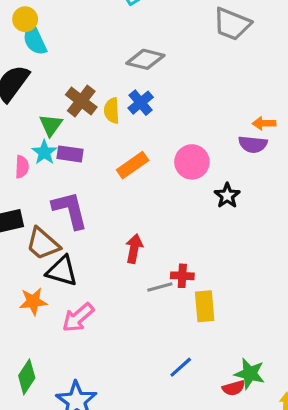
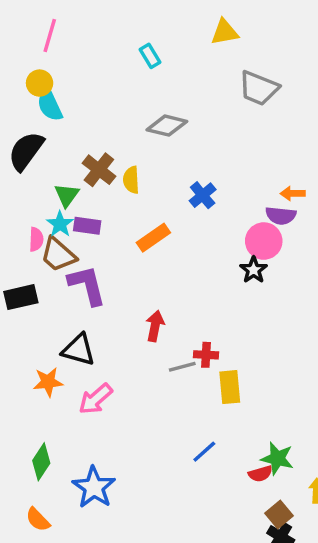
blue cross: (141, 103) -> (203, 195), moved
pink circle: (192, 162) -> (264, 241), moved
brown trapezoid: (43, 244) -> (58, 255), moved

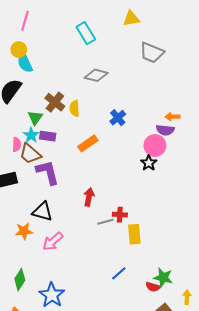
cyan rectangle: (150, 56) -> (86, 33), size x1.5
red semicircle: (260, 474) -> (153, 287), turned 32

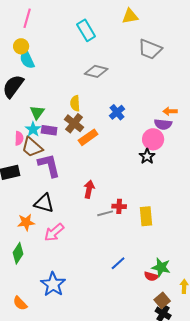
brown cross: (55, 102) -> (74, 123), moved
yellow rectangle: (134, 234) -> (146, 216), moved
green diamond: (20, 280) -> (18, 253), moved

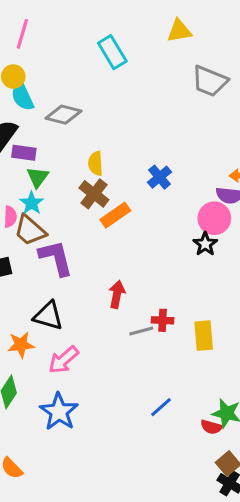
gray diamond: (96, 71) -> (64, 115), moved
purple rectangle: (49, 130) -> (24, 153), moved
blue star: (53, 284) -> (59, 412), moved

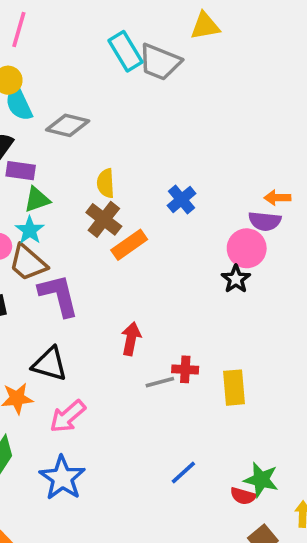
gray trapezoid: (210, 81) -> (160, 62), moved
green triangle: (38, 177) -> (37, 199), turned 35

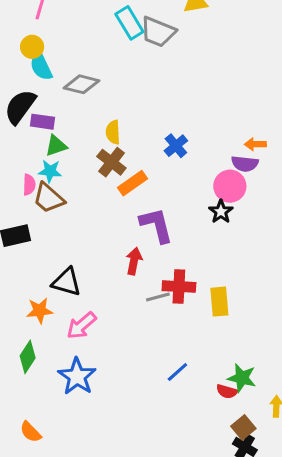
cyan star: (30, 230) -> (50, 171), turned -30
purple L-shape: (59, 295) -> (156, 225), moved
red cross: (185, 369) -> (179, 287), size x1.5

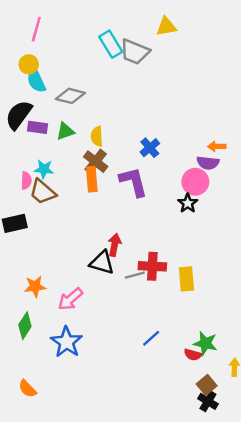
green triangle: (56, 146) -> (65, 131), moved
orange rectangle: (132, 183) -> (92, 179), moved, turned -60
purple L-shape: (156, 225) -> (133, 182), moved
black triangle: (67, 282) -> (102, 263), moved

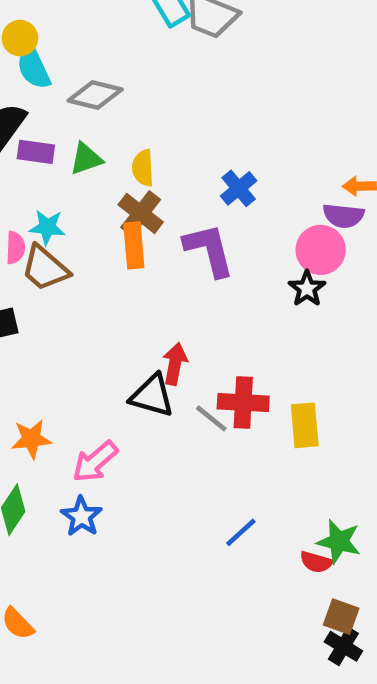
gray line: (135, 275) -> (211, 418), turned 54
blue star: (67, 342) -> (81, 516), moved, size x0.7
brown square: (207, 385) -> (341, 617), turned -30

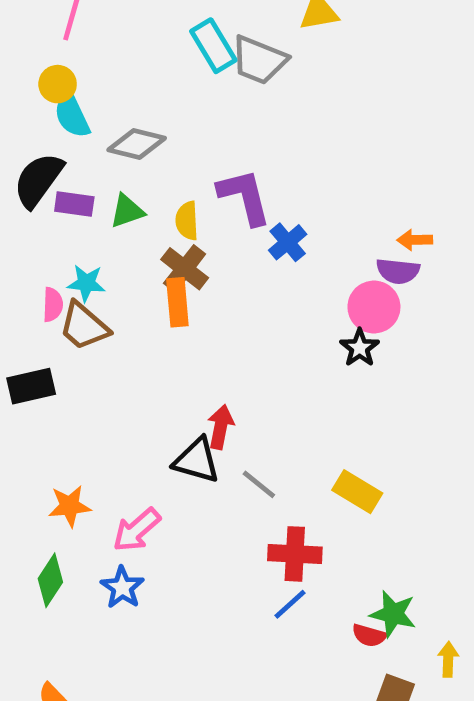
purple L-shape: (209, 250) -> (245, 197), moved
red cross: (243, 403) -> (295, 554), moved
yellow rectangle: (305, 425) -> (357, 492), turned -54

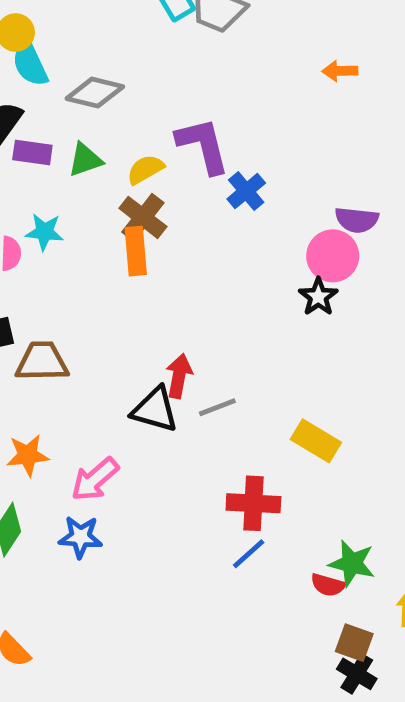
yellow semicircle: (187, 221) -> (145, 169), turned 63
orange arrow: (415, 240) -> (340, 71), moved
brown trapezoid: (84, 326) -> (42, 362), moved, turned 138
gray line: (259, 484) -> (217, 407), moved, turned -60
blue star: (122, 587) -> (80, 537), turned -30

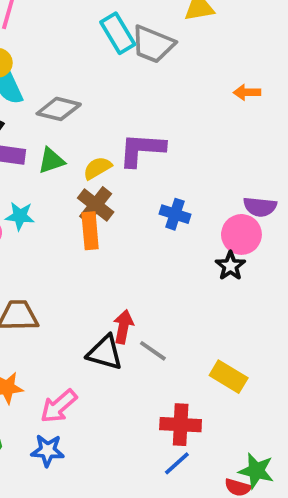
purple L-shape: (203, 145) -> (142, 150), turned -72
blue cross: (246, 191) -> (175, 214), moved, turned -32
gray line: (217, 407) -> (153, 351), turned 56

